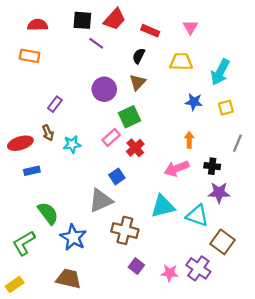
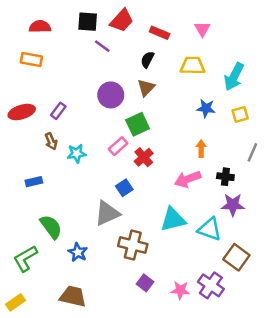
red ellipse: (20, 143) -> (22, 112), moved
blue star: (73, 237) -> (78, 252), size x0.7

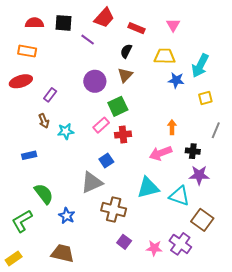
black square: (88, 22) -> (64, 23), moved
blue star: (206, 108) -> (176, 80), moved
red ellipse: (22, 112) -> (21, 81), moved
red cross: (144, 157) -> (123, 134), turned 35

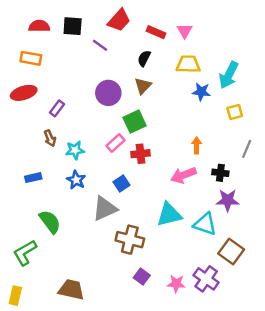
pink triangle: (173, 25) -> (185, 31), moved
blue star: (67, 216) -> (76, 180), moved
yellow rectangle: (14, 258) -> (15, 296), turned -42

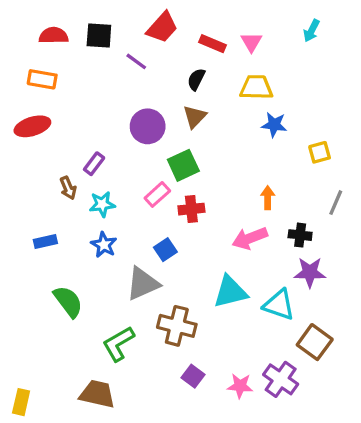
cyan arrow: (229, 75) -> (311, 31), moved, size x0.6
purple rectangle: (57, 108) -> (94, 164), moved
green L-shape: (25, 253) -> (118, 344), moved

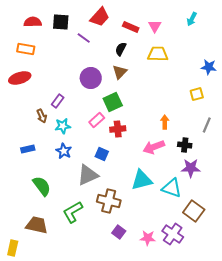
blue star: (274, 125) -> (209, 67), moved
blue square: (165, 250) -> (102, 154), turned -32
brown trapezoid: (97, 394) -> (37, 225), moved

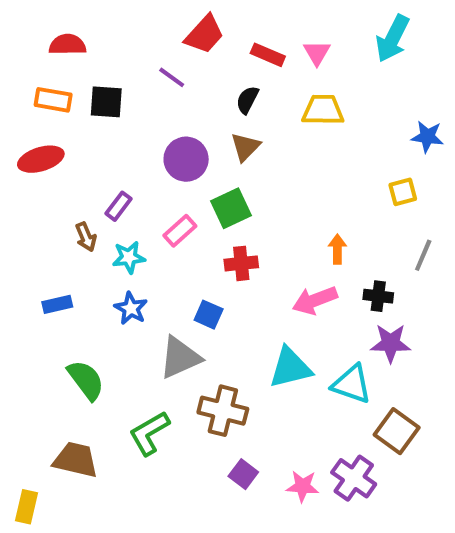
cyan arrow: (192, 19) -> (393, 38), size x1.6
black square: (61, 22) -> (106, 102), moved
pink rectangle: (97, 120) -> (180, 231), moved

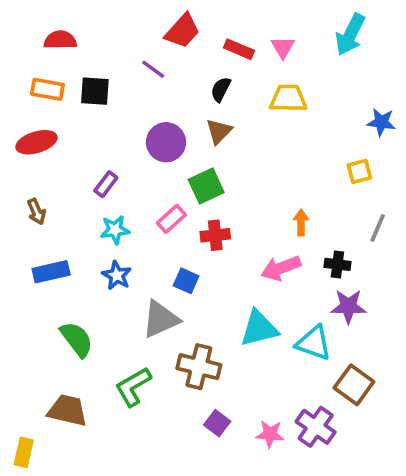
pink rectangle: (180, 231) -> (171, 219), moved
brown arrow: (86, 237) -> (36, 212), moved
blue rectangle: (57, 304) -> (51, 272), size x1.4

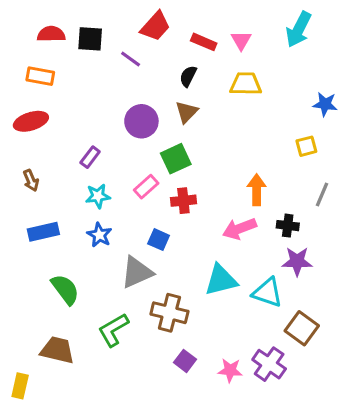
black square: (95, 91) -> (90, 39), moved
orange arrow: (301, 222) -> (257, 190), size x1.4

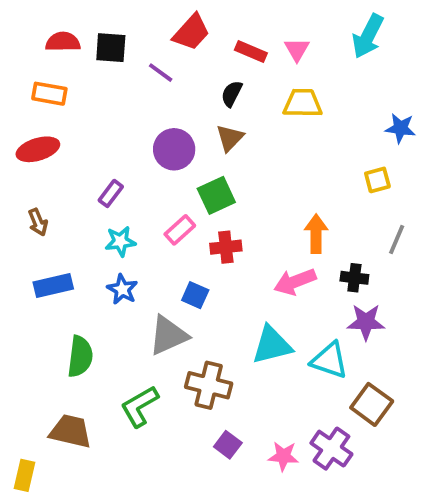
green semicircle: (65, 289) -> (80, 356), turned 44

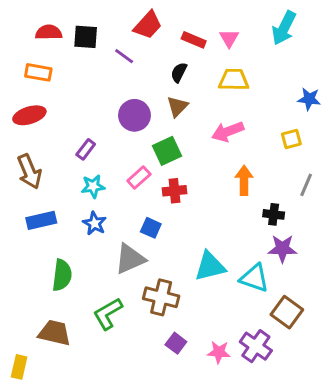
brown arrow: (38, 222) -> (29, 172), size x1.6
pink arrow: (295, 282) -> (228, 132), moved

